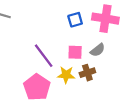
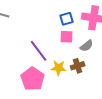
pink square: (75, 52) -> (67, 37), moved

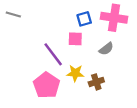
pink square: (67, 37) -> (75, 39), moved
brown cross: (78, 66) -> (96, 82), moved

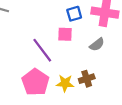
yellow star: (75, 73) -> (65, 83), moved

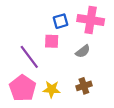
brown cross: (87, 79) -> (84, 86), moved

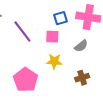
purple line: (29, 57) -> (22, 32), moved
yellow star: (52, 89) -> (54, 61), moved

